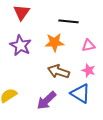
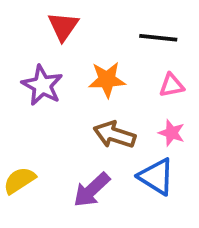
red triangle: (21, 12) -> (63, 26), moved
black line: (68, 21) -> (158, 38), moved

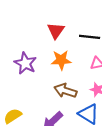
red triangle: (63, 26) -> (56, 31), moved

